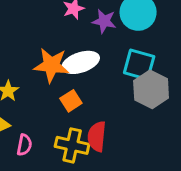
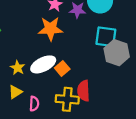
white ellipse: (81, 62) -> (43, 64), moved
orange star: (51, 65) -> (50, 29), moved

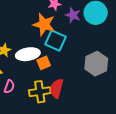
cyan square: (106, 37) -> (55, 41), moved
yellow cross: (67, 99) -> (40, 92), turned -30

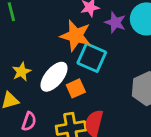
white ellipse: (28, 54) -> (54, 77), turned -40

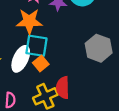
cyan square: (92, 58) -> (36, 46), moved

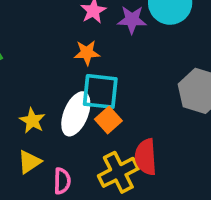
orange star: (29, 21) -> (87, 53), size x0.6

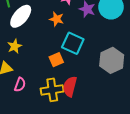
cyan square: (100, 91) -> (73, 43), moved
white ellipse: (76, 114) -> (21, 16), moved

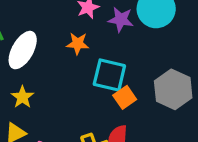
orange square: (56, 60) -> (125, 97), moved

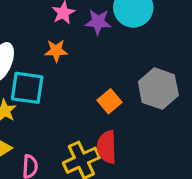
cyan square: (109, 75) -> (27, 88), moved

